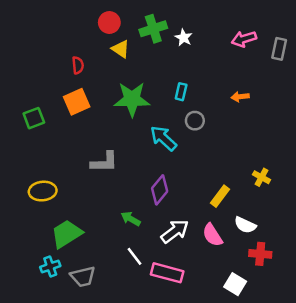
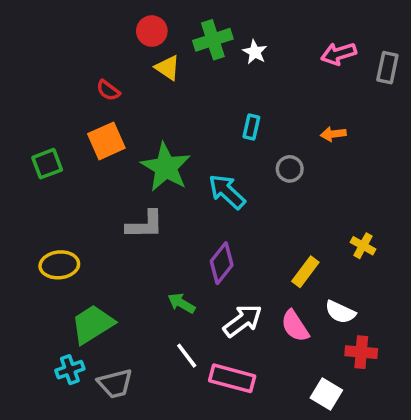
red semicircle: (78, 65) -> (108, 90), turned 132
green star: (132, 99) -> (166, 167), moved, turned 30
gray circle: (195, 121) -> (290, 169), moved

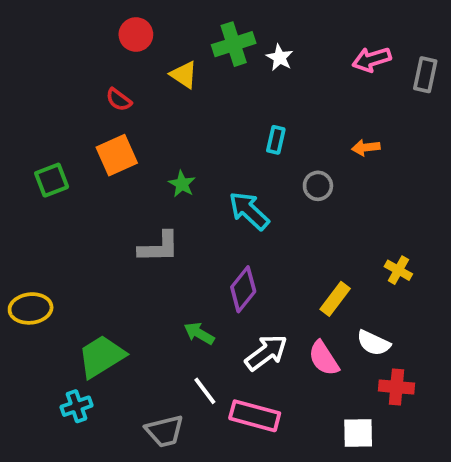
red circle: (152, 31) -> (136, 34), moved
green star: (166, 167) -> (182, 184), size x0.5
yellow ellipse: (59, 265) -> (31, 308), moved
gray trapezoid: (115, 384) -> (165, 431), moved
white square: (326, 394) -> (358, 433), turned -32

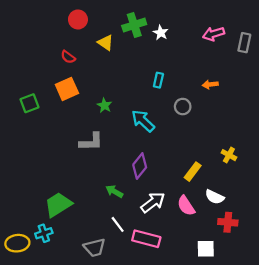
yellow ellipse: (31, 308) -> (17, 243), moved

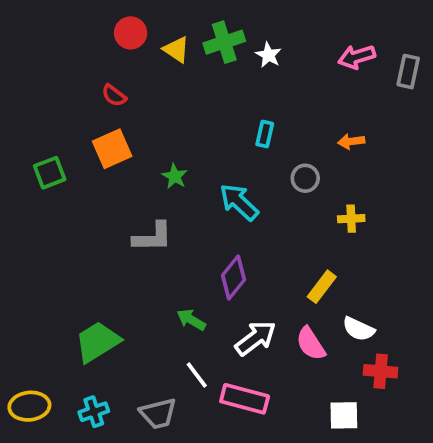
yellow triangle: (106, 43) -> (176, 49), moved
yellow cross: (229, 155) -> (351, 219), moved, turned -32
cyan cross: (44, 233) -> (94, 412), moved

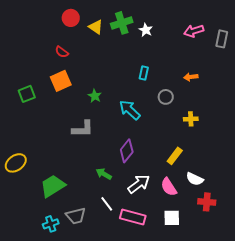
yellow ellipse: (29, 406) -> (16, 163), moved, turned -30
gray trapezoid: (158, 414) -> (76, 216), moved
white square: (344, 415) -> (172, 218), moved

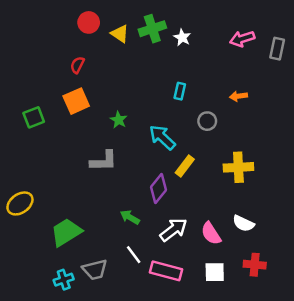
red semicircle: (62, 52) -> (77, 65), turned 80
yellow cross: (191, 119) -> (238, 167), moved, size x1.6
yellow rectangle: (175, 156) -> (185, 166), moved
red cross: (207, 202) -> (255, 265), moved

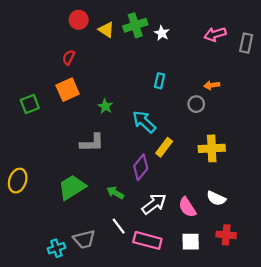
gray circle: (207, 121) -> (196, 104), moved
yellow ellipse: (20, 203) -> (18, 181), turned -35
green trapezoid: (66, 232) -> (72, 187), moved

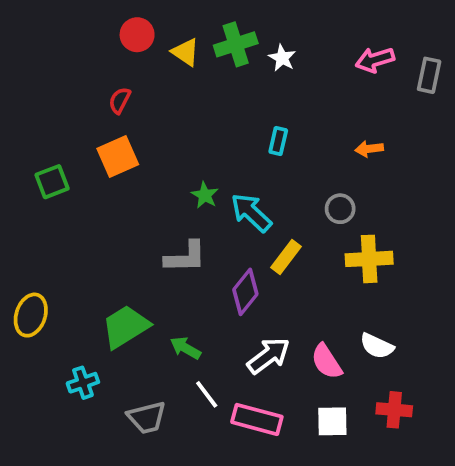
gray circle: (196, 104) -> (340, 209), moved
green star: (105, 106) -> (205, 195), moved
gray L-shape: (92, 143) -> (185, 257), moved
green arrow: (115, 193) -> (185, 348), moved
cyan cross: (56, 248) -> (83, 383), moved

